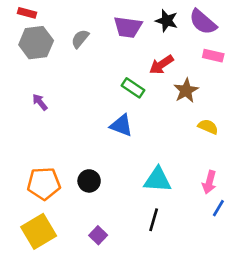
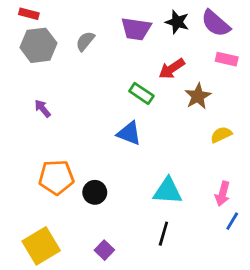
yellow semicircle: (208, 127) -> (221, 135), turned -48
orange pentagon: (44, 184) -> (56, 177), moved

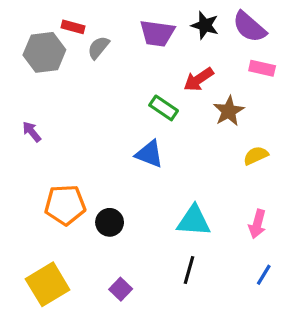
red rectangle: (29, 14) -> (73, 27), moved
purple arrow: (43, 109) -> (32, 132), moved
blue line: (232, 221) -> (264, 275), moved

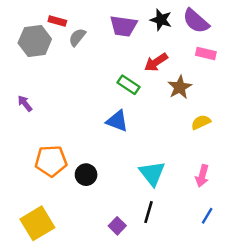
cyan triangle: (194, 221) -> (152, 173), turned 48
purple square: (121, 289) -> (117, 226), moved

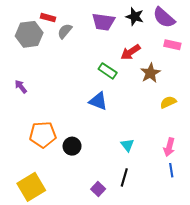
cyan triangle: (152, 173) -> (127, 145), size x0.6
blue line: (207, 216) -> (171, 170), moved, turned -40

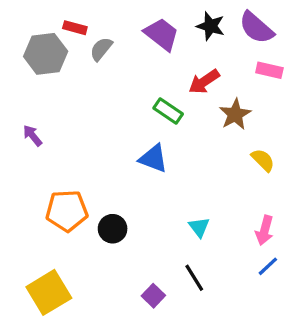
purple trapezoid: (103, 22) -> (162, 34), turned -150
yellow semicircle: (168, 102) -> (263, 160), turned 70
blue line: (171, 170) -> (268, 266), turned 56
black line: (124, 177) -> (194, 278), turned -48

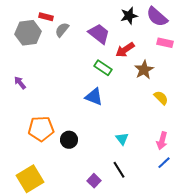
black star: (211, 26) -> (129, 16), turned -30
purple trapezoid: (162, 34) -> (99, 34), moved

